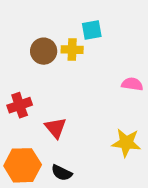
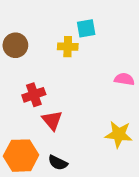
brown circle: (44, 51) -> (15, 45), moved
red cross: (20, 105) -> (34, 95), moved

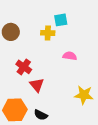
pink semicircle: (124, 79) -> (70, 56), moved
red cross: (34, 95) -> (24, 67), turned -35

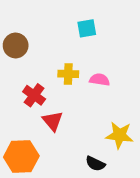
yellow cross: (48, 33) -> (68, 74), moved
black semicircle: (41, 115) -> (95, 164), moved

